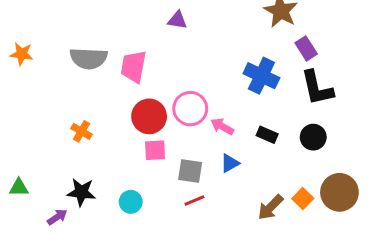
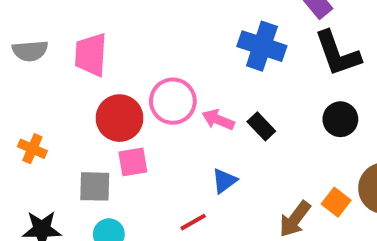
gray semicircle: (89, 58) -> (30, 51), size x0.7
black rectangle: (267, 135) -> (261, 126), moved, turned 30
blue triangle: (230, 163) -> (224, 181), moved
gray square: (190, 171) -> (95, 186), moved

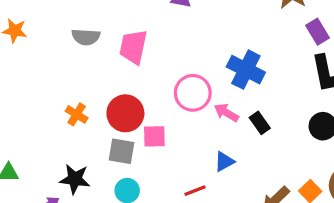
blue cross: (262, 46) -> (246, 70), moved
red circle: (120, 118) -> (125, 113), moved

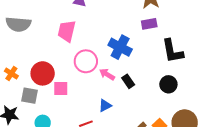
purple rectangle: (318, 32) -> (149, 24), moved, turned -70
gray semicircle: (86, 37) -> (18, 24), size x1.4
pink trapezoid: (133, 47) -> (67, 31), moved
gray square: (122, 151) -> (30, 96), moved

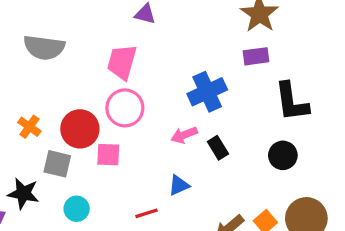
blue cross: (120, 47) -> (207, 92), turned 35
pink circle: (86, 61) -> (125, 108), moved
pink arrow: (107, 74) -> (184, 135), turned -56

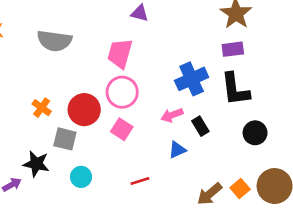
black L-shape: (292, 102) -> (235, 89), moved
pink square: (108, 155) -> (122, 129), moved, turned 30
blue triangle: (179, 185) -> (177, 150), moved

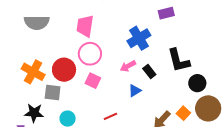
black L-shape: (235, 89) -> (179, 60), moved
orange cross: (42, 108) -> (33, 72), size x1.6
black circle: (255, 133) -> (197, 83), moved

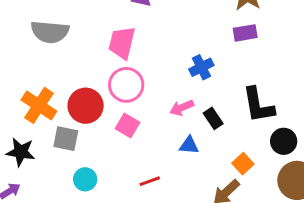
blue cross: (139, 38) -> (201, 67), size x0.7
blue triangle: (135, 91) -> (189, 145), turned 32
black star: (34, 113) -> (21, 152), moved
orange square: (183, 113) -> (243, 164), moved

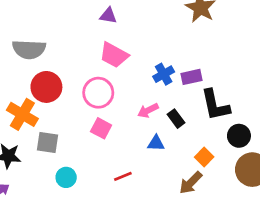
purple rectangle: (245, 33) -> (192, 77), moved
pink trapezoid: (122, 43) -> (114, 55), moved, turned -72
red circle: (86, 106) -> (46, 87), moved

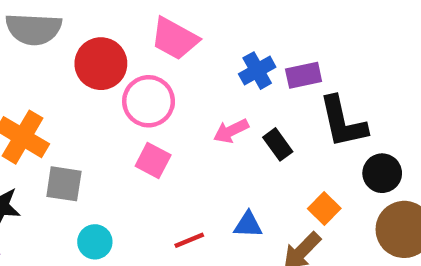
red circle: (46, 87) -> (101, 64), moved
blue triangle: (156, 143) -> (248, 225), moved

